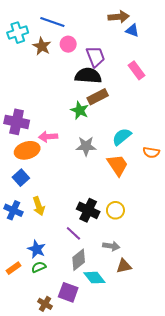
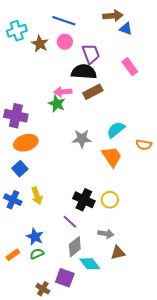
blue line: (52, 22) -> (64, 21), moved
green star: (80, 110) -> (57, 104), moved
pink arrow: (48, 137) -> (63, 92), moved

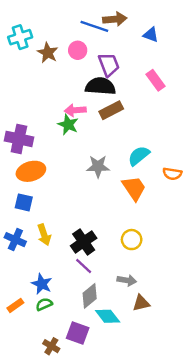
brown arrow: (113, 16) -> (115, 19), moved
blue line: (64, 21) -> (94, 26), moved
blue square: (20, 169) -> (24, 202), turned -35
black cross: (84, 200) -> (84, 242), moved, turned 30

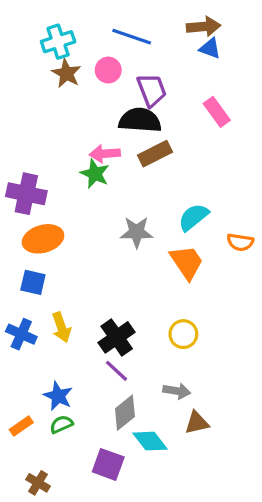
brown arrow: (115, 19) -> (203, 27), moved
cyan cross: (20, 37) -> (58, 42), moved
brown cross: (51, 346) -> (38, 483), moved

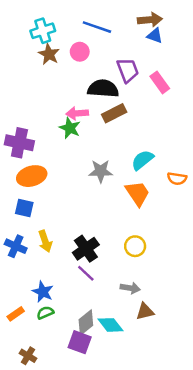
purple trapezoid: (152, 90) -> (128, 70), moved
gray diamond: (125, 413) -> (86, 323), moved

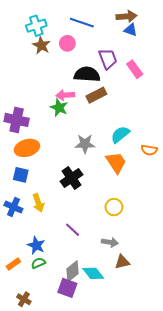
black cross: (86, 249) -> (72, 178), moved

